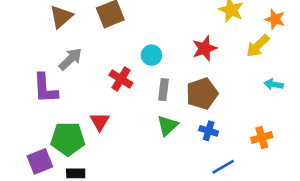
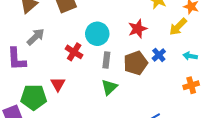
cyan circle: (151, 55) -> (97, 34), size x1.5
blue cross: (209, 131) -> (159, 55), moved, turned 32
orange cross: (262, 137) -> (191, 85), moved

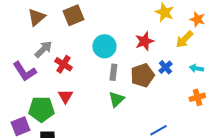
red cross: (74, 52) -> (63, 64), moved
purple L-shape: (16, 59) -> (24, 71), turned -30

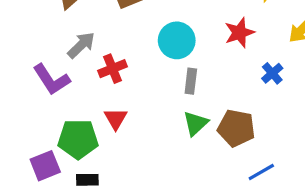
red cross: (63, 64) -> (113, 69), turned 36
brown pentagon: (142, 75) -> (236, 128), moved, turned 30

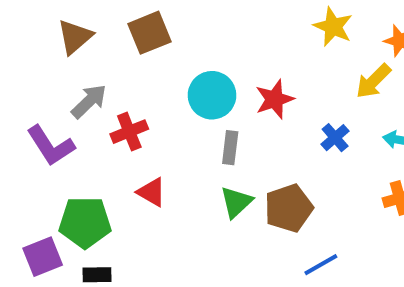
red star: (239, 33) -> (275, 99), moved
red triangle: (116, 119) -> (151, 192), moved, turned -30
brown pentagon: (236, 128) -> (289, 208), turned -30

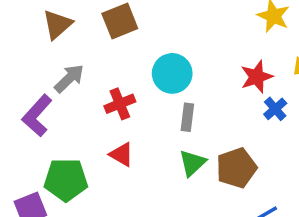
red star: (275, 99) -> (257, 77), moved
red cross: (129, 132) -> (120, 104), moved
purple L-shape: (51, 146) -> (37, 116), turned 75

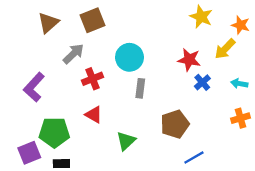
red star: (257, 77) -> (189, 60), turned 30
gray arrow: (69, 78) -> (73, 54), moved
green triangle: (192, 163) -> (126, 141), moved

